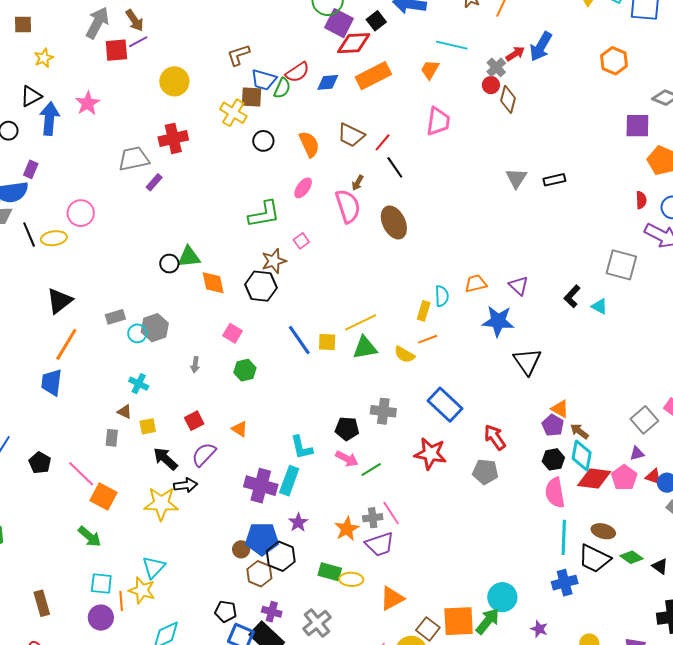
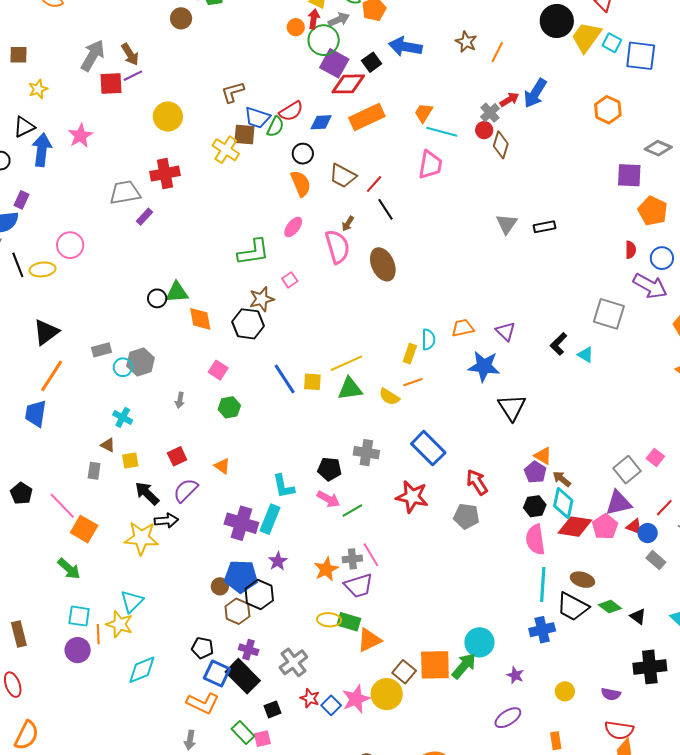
cyan line: (452, 45) -> (442, 132), moved
black circle: (263, 141) -> (303, 154), moved
purple triangle: (637, 453) -> (619, 503), size x1.8
green rectangle: (330, 572) -> (349, 622), moved

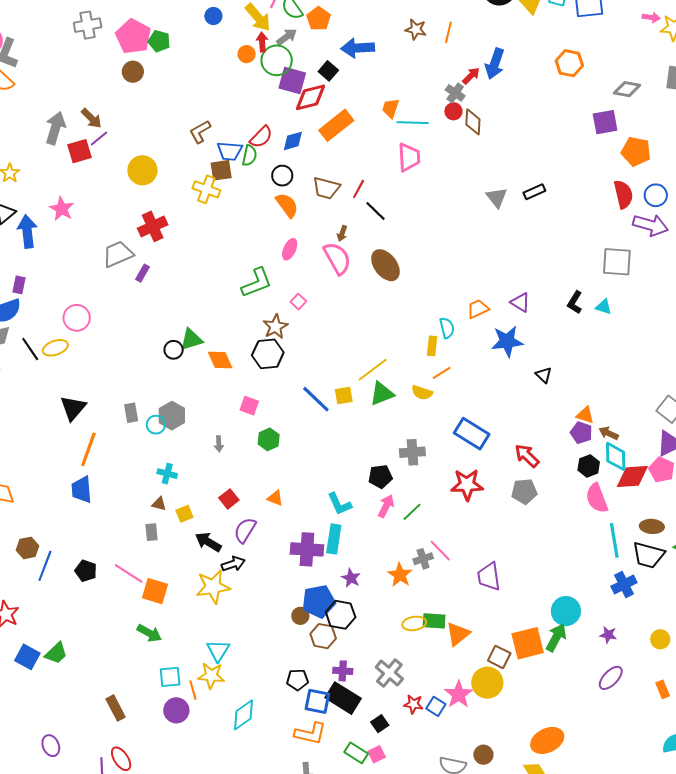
red semicircle: (631, 250) -> (623, 194), size x1.6
gray rectangle: (102, 350) -> (131, 413), turned -72
black triangle: (512, 407) -> (544, 375), size x0.6
pink arrow: (328, 499) -> (386, 506), turned -80
purple trapezoid: (359, 586) -> (489, 577), moved, turned 112

